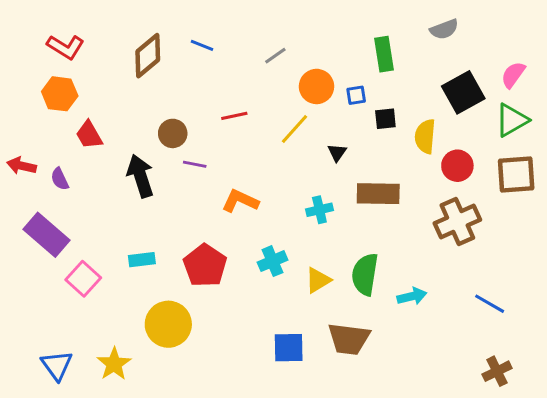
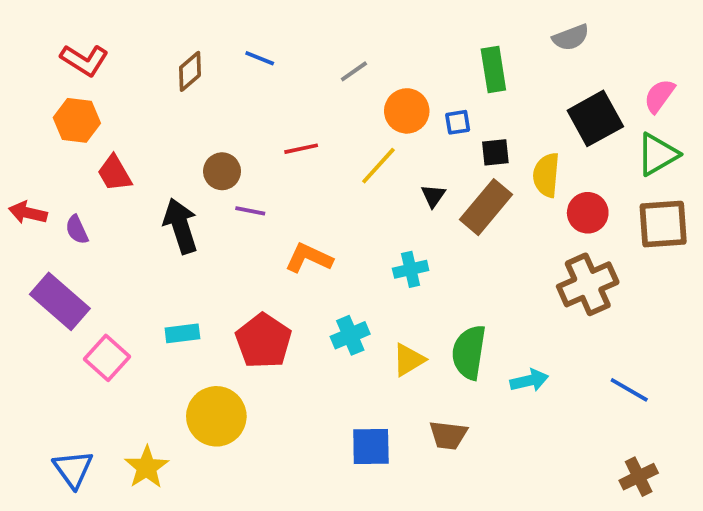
brown diamond: (148, 56) -> (190, 71), size x0.7
brown rectangle: (378, 194) -> (486, 207), moved, turned -51
brown trapezoid: (349, 339) -> (448, 435), size x0.7

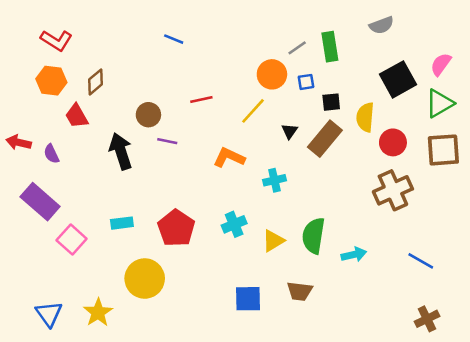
brown diamond: (190, 71) -> (95, 82), moved
gray line: (354, 71) -> (297, 48), moved
orange L-shape: (309, 258) -> (229, 158), moved

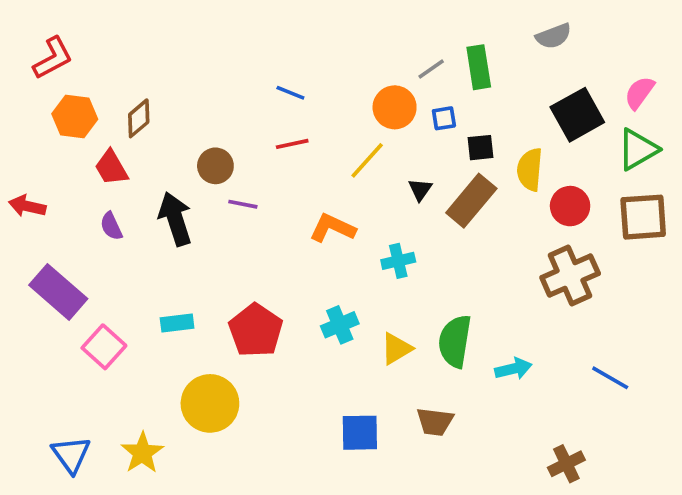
blue line: (174, 39) -> (290, 93), moved
red L-shape: (56, 40) -> (53, 58), moved, turned -60
purple semicircle: (51, 154) -> (111, 226), moved
brown cross: (427, 319) -> (566, 464), moved

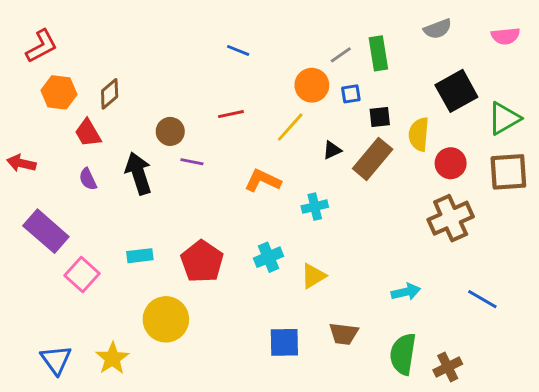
blue line: (290, 93) -> (238, 50), moved
pink semicircle: (639, 93) -> (506, 36), moved, turned -132
black triangle: (420, 190) -> (332, 150), turned 30
green semicircle: (455, 341) -> (403, 354), moved

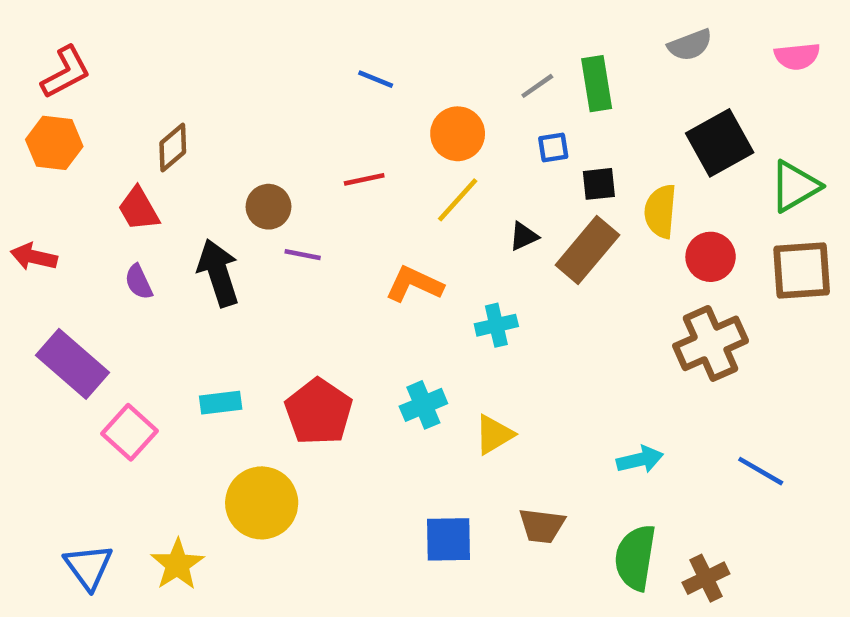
orange circle: (312, 85) -> (458, 134), moved
orange hexagon: (59, 92) -> (54, 143), moved

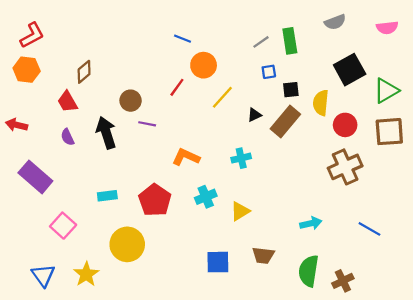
orange circle: (458, 134) -> (204, 65), moved
red line: (364, 179) -> (177, 87), turned -42
orange L-shape: (414, 284) -> (186, 157), moved
pink square: (129, 432) -> (63, 226), moved

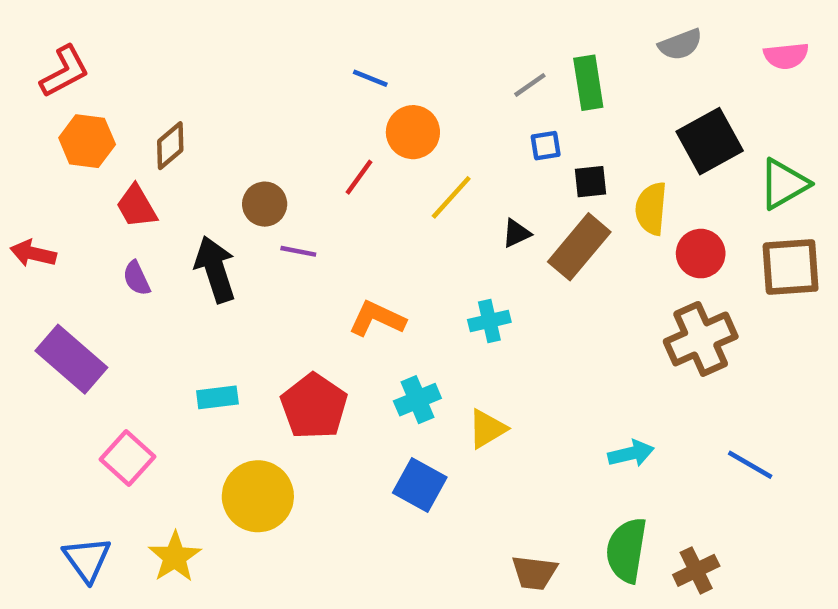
orange hexagon: (27, 70) -> (87, 141), moved
brown trapezoid: (263, 255) -> (534, 573), moved
blue square: (218, 262) -> (420, 485), moved, turned 30

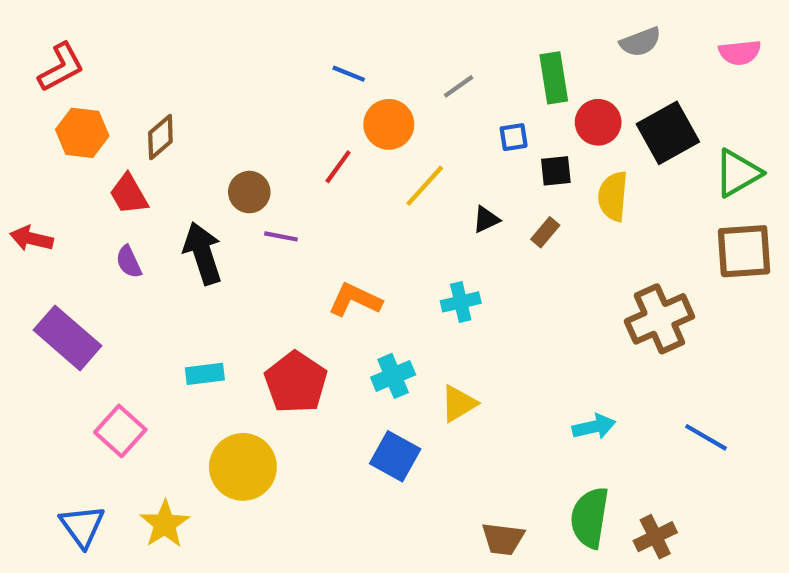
gray line: (530, 85) -> (459, 86), moved
brown rectangle: (579, 247) -> (545, 232), size x0.5
red circle: (701, 254) -> (598, 122), moved

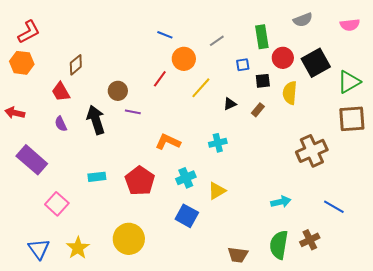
orange hexagon: (82, 133) -> (22, 63), moved
yellow circle: (243, 467) -> (129, 239), moved
brown cross: (655, 537) -> (310, 240), moved

